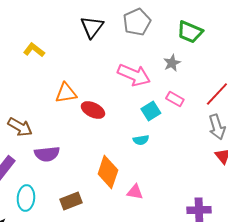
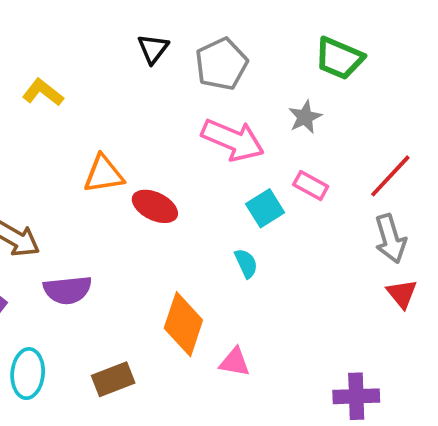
gray pentagon: (137, 22) -> (221, 64), moved
black triangle: (92, 27) -> (153, 49), size x0.7
cyan semicircle: (141, 140) -> (246, 263), turned -105

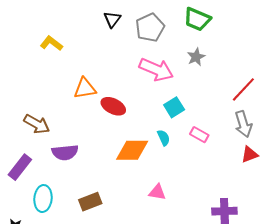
green trapezoid: (339, 58) -> (197, 19), moved
pink rectangle: (311, 185) -> (199, 135), moved
red triangle: (402, 294) -> (250, 154), turned 48
orange diamond: (183, 324) -> (132, 150), moved, turned 72

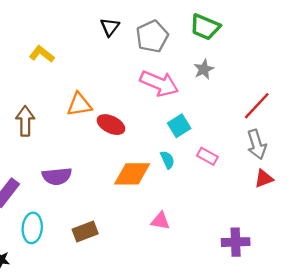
brown arrow: (37, 124) -> (25, 121), moved, turned -120

